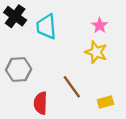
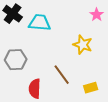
pink star: (100, 25) -> (97, 15), moved
cyan trapezoid: (46, 27) -> (40, 23), turned 100

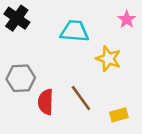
cyan trapezoid: (40, 23) -> (74, 31), moved
red semicircle: (35, 89) -> (46, 102), moved

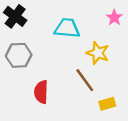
gray hexagon: (21, 78) -> (19, 55), moved
brown line: (81, 98) -> (85, 80), moved

